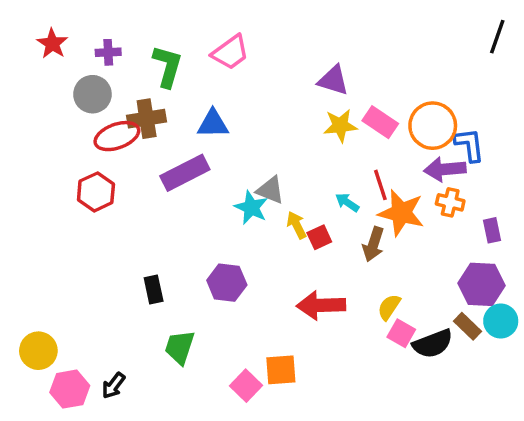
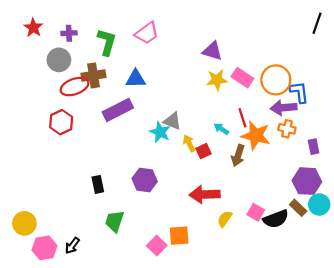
yellow semicircle: (389, 307) -> (225, 219), moved

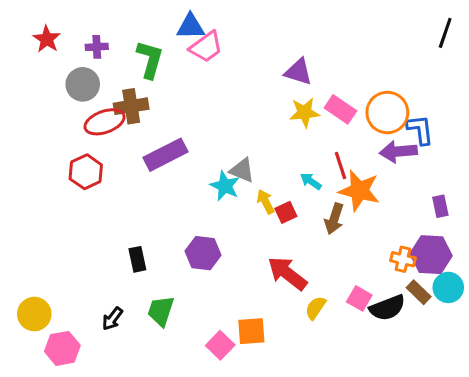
blue triangle: (136, 79) -> (190, 27), moved
orange cross: (287, 129) -> (403, 259), moved
red arrow: (205, 194) -> (287, 273), turned 40
black arrow: (72, 246) -> (112, 319), moved

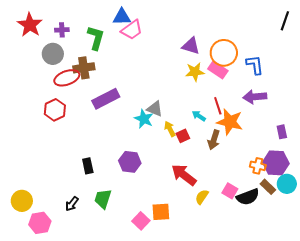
red star: (47, 39) -> (30, 25), size x1.4
orange circle: (387, 112) -> (224, 53), moved
blue L-shape: (420, 130) -> (255, 65), moved

